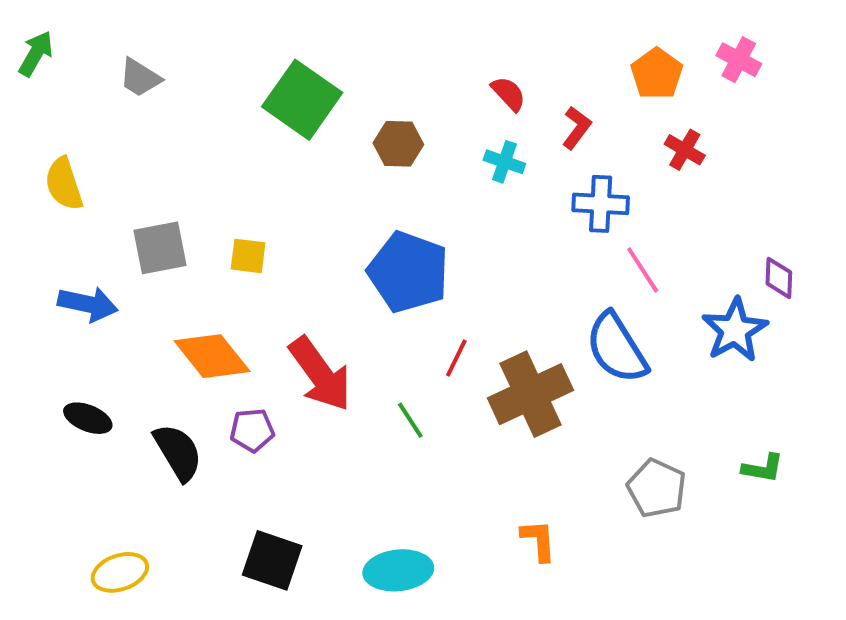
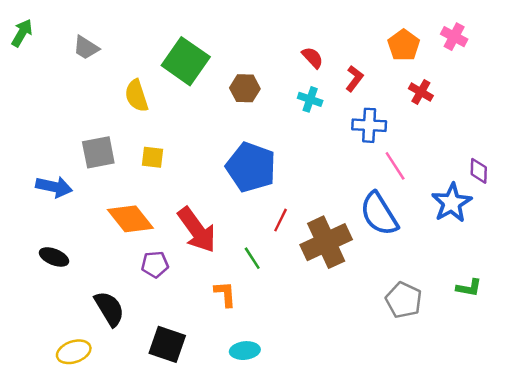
yellow semicircle: (64, 184) -> (136, 96), moved
black semicircle: (178, 452) -> (109, 309), moved
orange L-shape: (539, 540) -> (225, 294), moved
cyan ellipse: (398, 570) -> (245, 351), size x0.7

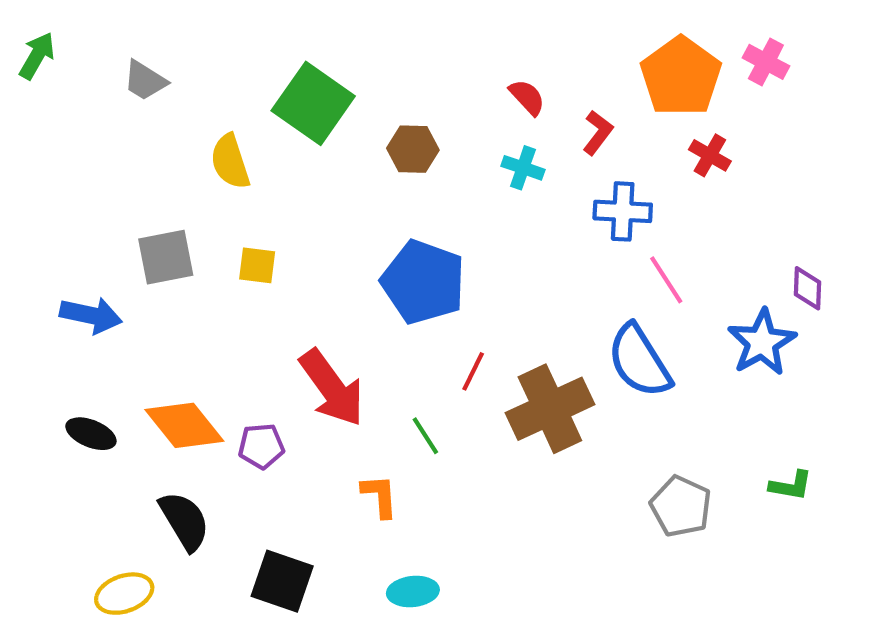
orange pentagon: (404, 45) -> (681, 76), size x1.5
orange diamond: (130, 219) -> (184, 425), moved

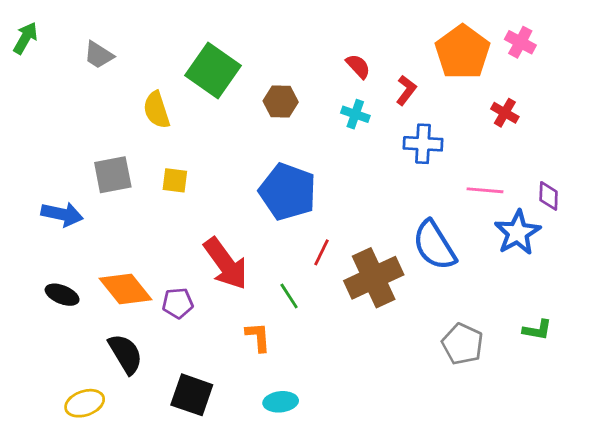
red cross: (710, 155) -> (505, 113), moved
pink line: (666, 280) -> (485, 190), moved, turned -52

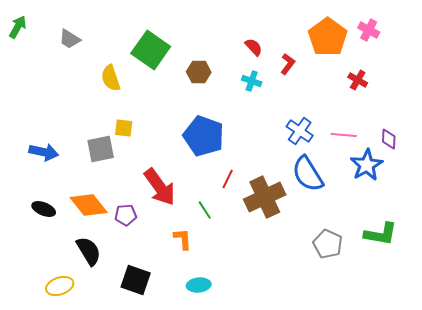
blue cross: (423, 144) -> (300, 131), moved, turned 32
gray square: (113, 175) -> (101, 149), moved
green L-shape: (537, 330) -> (381, 234), size x1.6

